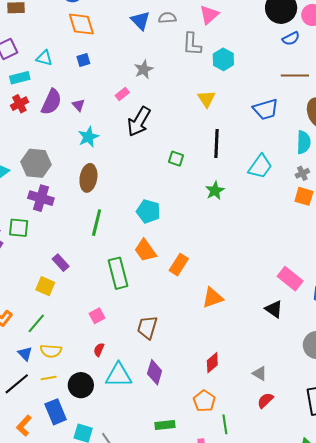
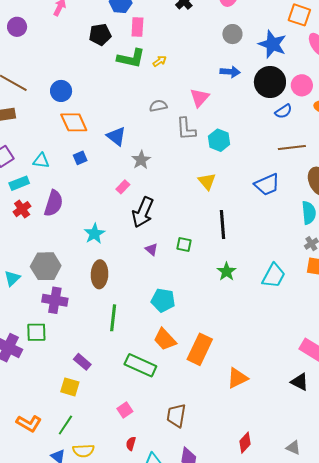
blue triangle: (140, 20) -> (116, 136), moved
purple triangle: (79, 105) -> (151, 249), moved
cyan trapezoid: (260, 166) -> (274, 276), moved
orange rectangle: (179, 265) -> (200, 349), size x1.4
green rectangle: (118, 273) -> (140, 365), turned -44

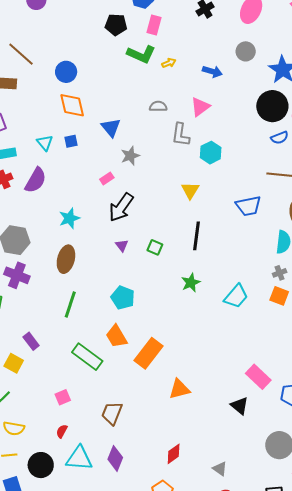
blue arrow: (230, 72) -> (212, 72), moved
cyan triangle: (41, 161) -> (45, 143), moved, turned 30

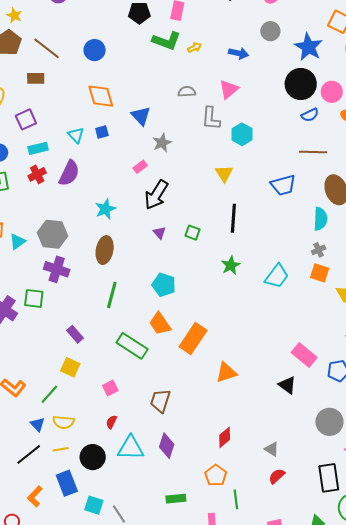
blue circle: (66, 72) -> (95, 50), moved
yellow square: (14, 363) -> (70, 367), moved

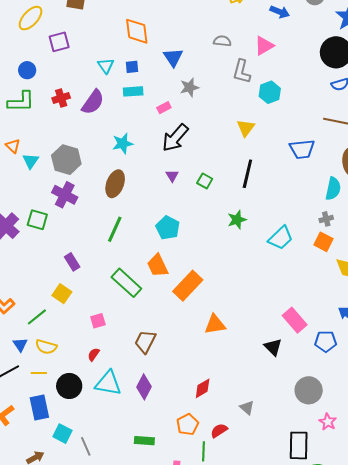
cyan rectangle: (38, 148) -> (133, 91), moved
cyan triangle: (18, 241) -> (31, 161), turned -30
red semicircle: (277, 476) -> (219, 431), moved

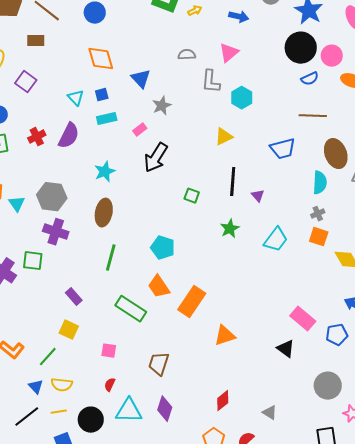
purple square: (59, 42) -> (26, 82), turned -30
yellow triangle: (246, 128) -> (224, 137), turned 36
purple triangle: (172, 176) -> (258, 196), moved
pink square: (98, 321) -> (109, 351), turned 35

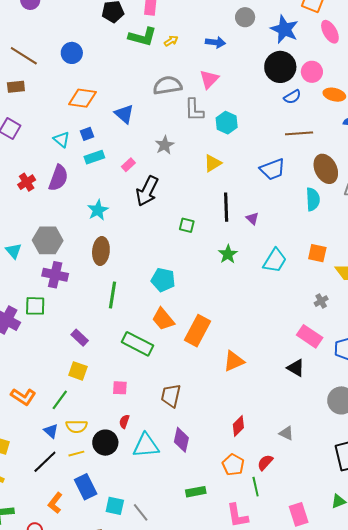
gray semicircle: (187, 55) -> (168, 85), size x1.6
orange diamond: (101, 59) -> (82, 98), turned -60
gray star: (162, 106) -> (165, 145), moved
gray cross: (318, 214) -> (321, 301), moved
black circle: (91, 420) -> (105, 443), moved

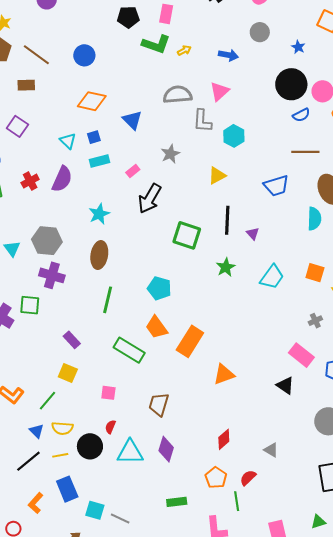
blue star: (284, 29) -> (298, 47), size x0.5
green square: (187, 225) -> (187, 235), size x1.8
gray line: (141, 512) -> (120, 519), turned -30

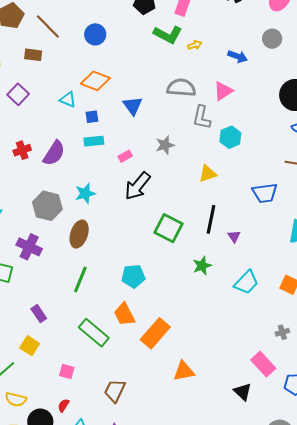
cyan triangle: (68, 141) -> (68, 100), moved, turned -30
gray hexagon: (47, 241) -> (47, 206), moved
cyan pentagon: (159, 288) -> (133, 276), turned -30

